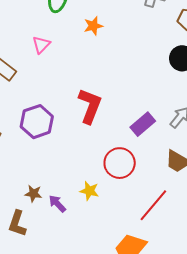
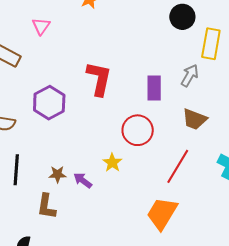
purple rectangle: (143, 124) -> (154, 88), turned -40
yellow star: (89, 191) -> (112, 163), turned 30

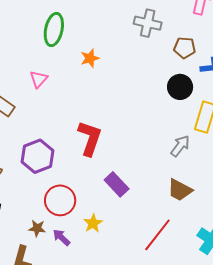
purple rectangle: (154, 88) -> (117, 184), moved, turned -50
red circle: (138, 130) -> (60, 200), moved

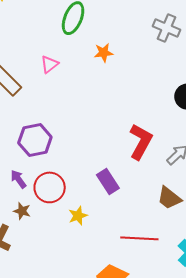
red L-shape: (90, 138) -> (141, 142), moved
red line: (157, 235) -> (139, 238), turned 45
purple arrow: (61, 237) -> (18, 179), moved

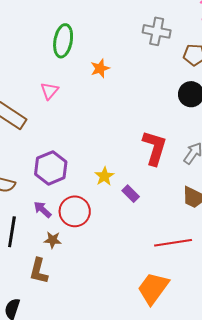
purple rectangle: (108, 181) -> (131, 194), size x0.7
yellow star: (78, 216) -> (104, 176), moved

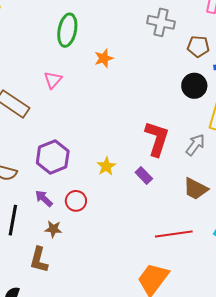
purple rectangle: (131, 194) -> (144, 175), moved
red circle: (75, 211) -> (76, 201), size x0.7

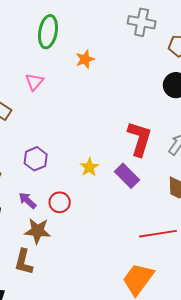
purple hexagon: (53, 157) -> (36, 159), size x0.7
purple rectangle: (144, 175) -> (127, 176), size x1.4
brown star: (53, 229) -> (38, 231), size x1.5

